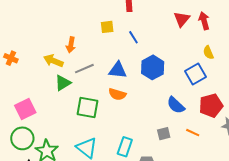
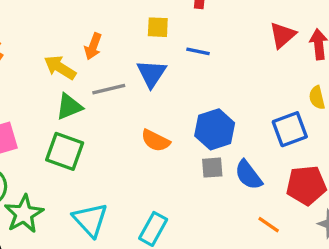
blue line: (133, 37) -> (198, 51), turned -56
blue hexagon: (153, 67) -> (215, 129), moved
blue triangle: (118, 70) -> (151, 73), moved, turned 48
green square: (87, 107) -> (65, 151), moved
gray square: (164, 134) -> (212, 168), moved

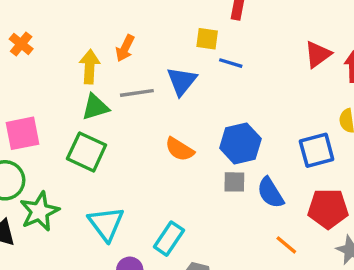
yellow square: (158, 27) -> (207, 39), moved
yellow arrow: (60, 68) -> (90, 67), turned 56

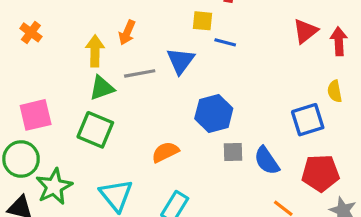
blue hexagon: (240, 143) -> (214, 114), moved
orange semicircle: (180, 149) -> (165, 152), moved, turned 124

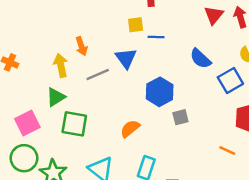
orange arrow: (127, 33) -> (81, 46), turned -30
green triangle: (102, 88) -> (56, 97), moved
blue semicircle: (267, 161) -> (200, 59), moved

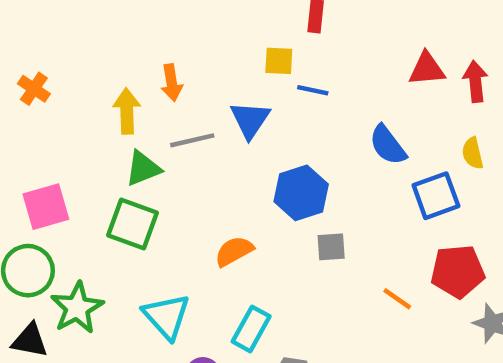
red triangle: (214, 15) -> (427, 69), turned 36
green triangle: (56, 97) -> (143, 168), moved
orange line: (227, 150) -> (397, 299), moved

